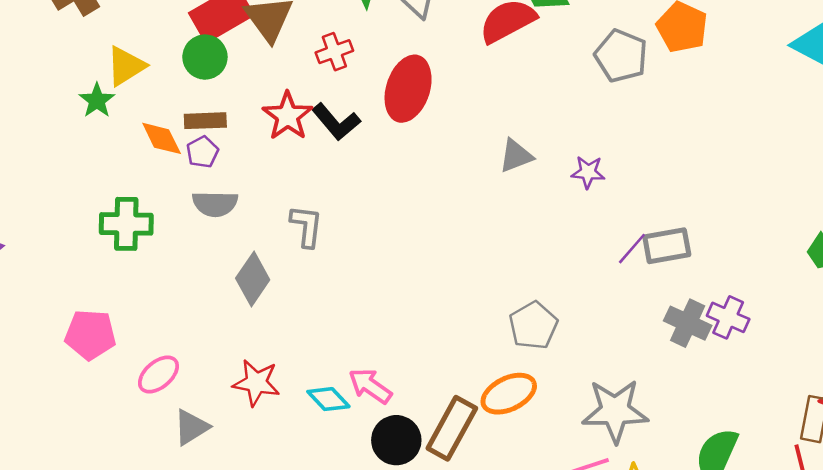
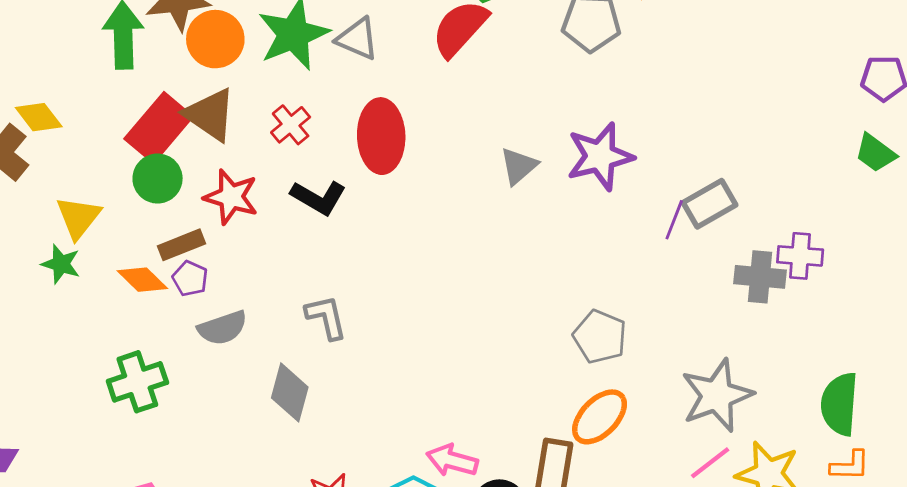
red star: (288, 116) -> (231, 197), moved
purple star: (588, 172) -> (600, 156), size x1.8

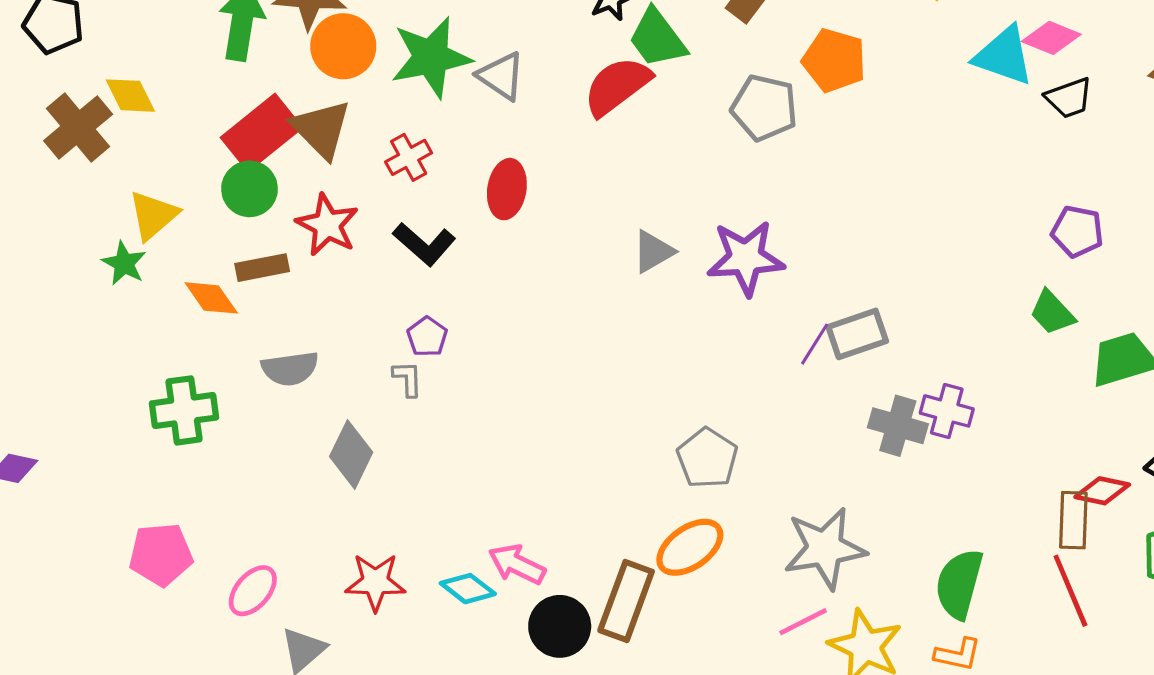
red ellipse: (381, 136) -> (507, 189), size x0.7
purple pentagon: (190, 279) -> (427, 337), moved
gray L-shape: (326, 317) -> (408, 379), size x0.7

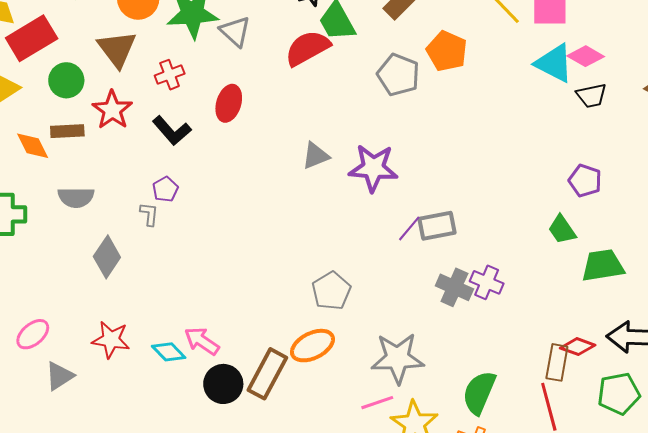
red rectangle: (262, 133) -> (32, 38), moved

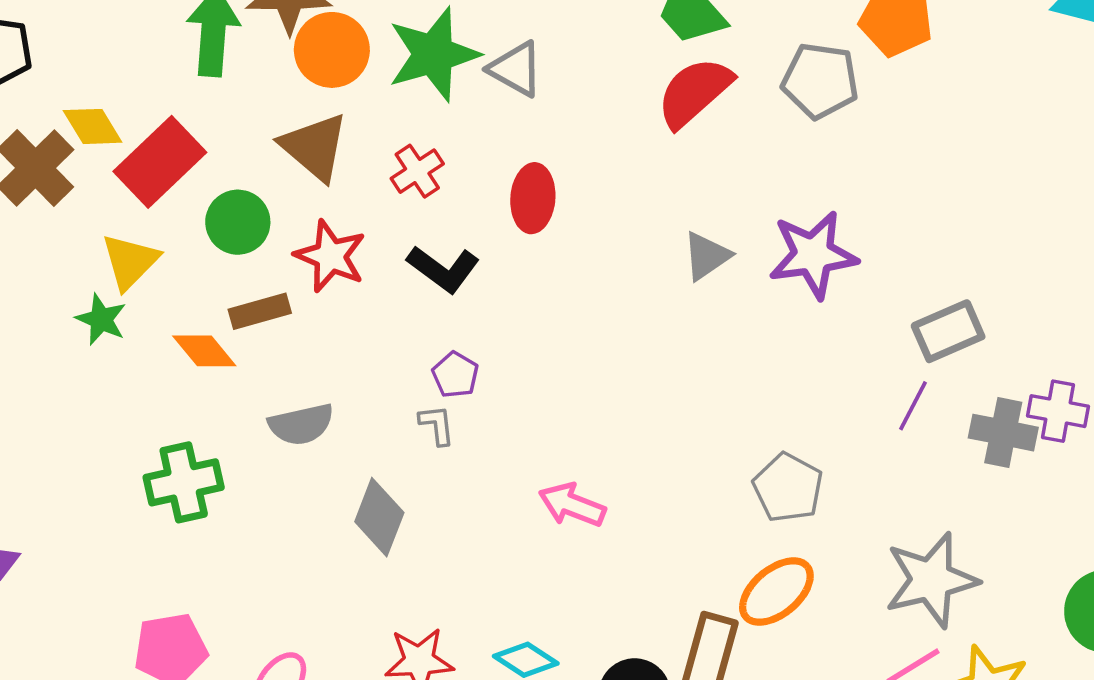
red semicircle: (307, 48) -> (694, 92), moved
purple line: (409, 228) -> (913, 406), moved
pink arrow: (202, 341) -> (572, 505), moved

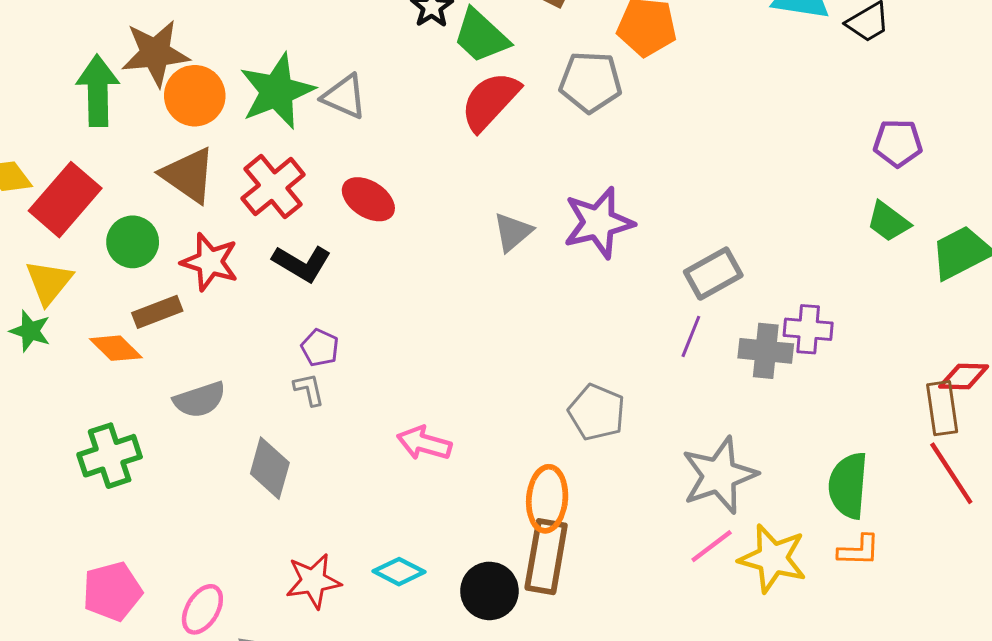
red cross: (417, 171) -> (273, 187), size x1.5
red ellipse: (533, 198) -> (368, 199), turned -56
orange ellipse: (776, 592) -> (547, 499), moved, turned -40

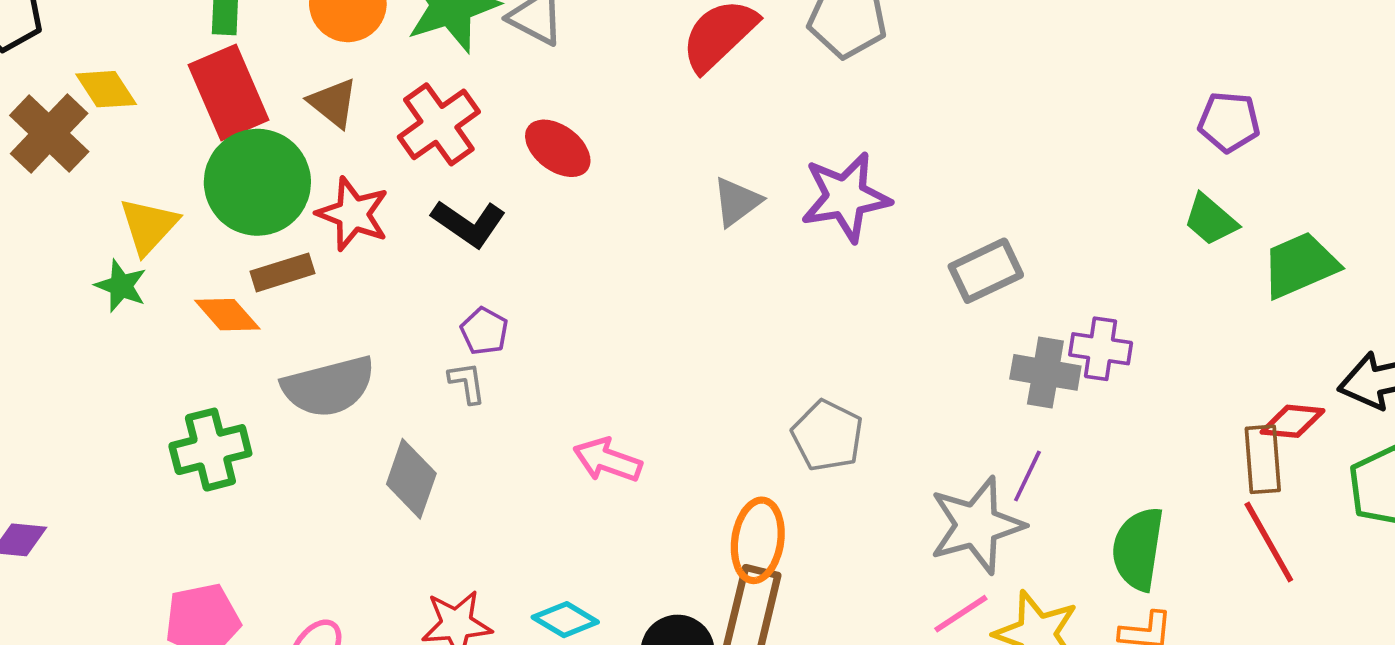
brown triangle: (188, 175) -> (333, 103), size x0.7
red rectangle: (65, 200) -> (229, 92), moved, turned -68
green circle: (133, 242) -> (257, 182), size x1.6
purple line: (691, 336) -> (1027, 476), moved
gray semicircle: (200, 400) -> (329, 387), size x1.4

